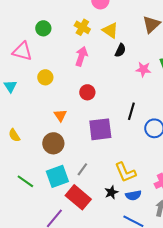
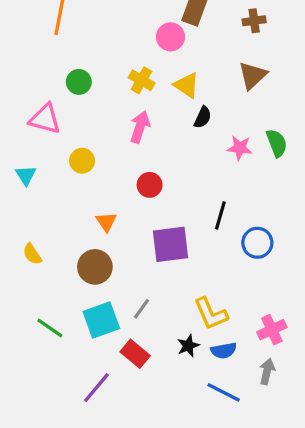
red rectangle: (78, 197) -> (135, 354), size x0.7

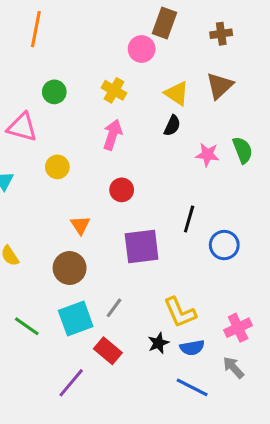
yellow triangle: (187, 85) -> (177, 93), moved
gray arrow: (267, 371) -> (233, 368), turned -55

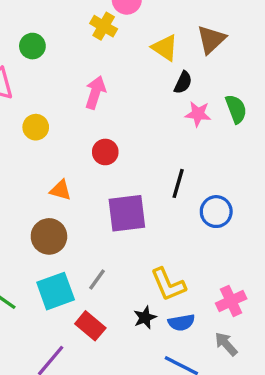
yellow cross: (114, 90) -> (104, 26), moved
black semicircle: (172, 126) -> (183, 82), moved
orange triangle: (80, 225) -> (61, 190), turned -40

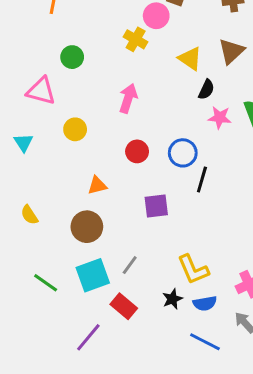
orange triangle: (61, 190) -> (97, 185), turned -30
blue circle: (216, 212) -> (183, 153), moved
purple square: (127, 213) -> (156, 206), size x0.7

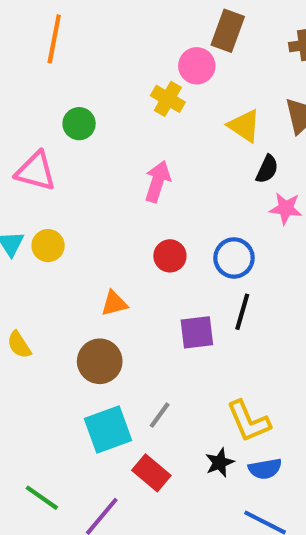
yellow circle: (75, 129) -> (48, 246), moved
black line: (202, 179) -> (242, 312), moved
green line: (46, 283) -> (42, 498), moved

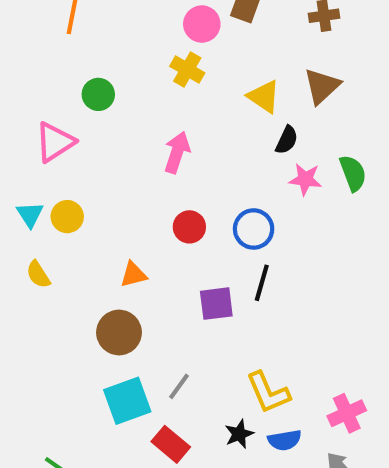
pink circle: (197, 66) -> (202, 24), moved
pink triangle: (36, 171) -> (55, 142), turned -48
yellow semicircle: (19, 345) -> (38, 275), moved

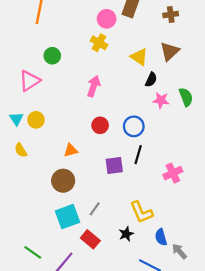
pink cross: (347, 413) -> (173, 173), moved
blue semicircle: (285, 440) -> (161, 237), moved, turned 84

